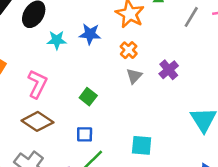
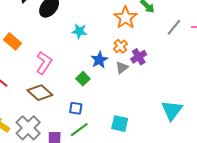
blue star: (90, 34) -> (99, 60), moved, turned 30
cyan star: (57, 40) -> (79, 31), moved
purple cross: (169, 70) -> (139, 57), moved

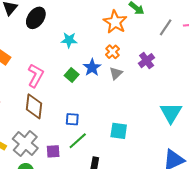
purple cross: (139, 57) -> (147, 61), moved
green square: (83, 79) -> (72, 75), moved
brown diamond: (40, 93) -> (34, 106), turned 60

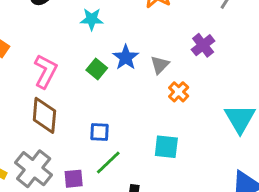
orange cross: (112, 52) -> (179, 92), moved

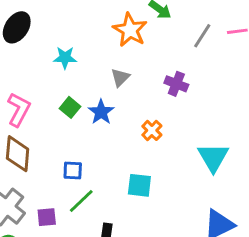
purple cross: (203, 45) -> (176, 84), turned -30
blue star: (126, 57) -> (101, 112), moved
gray triangle: (160, 65) -> (120, 77), moved

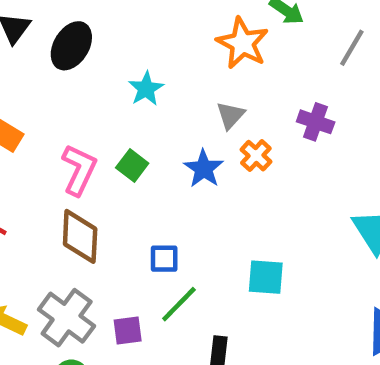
cyan star: (65, 58) -> (146, 89), turned -30
green square: (70, 107) -> (132, 166), moved
orange cross: (152, 130) -> (256, 156), moved

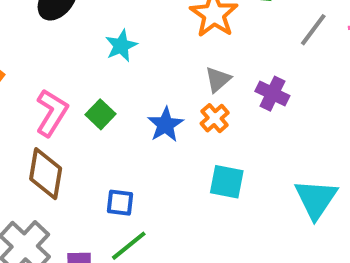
gray triangle: (230, 115) -> (218, 79), moved
cyan square: (266, 277) -> (227, 182), moved

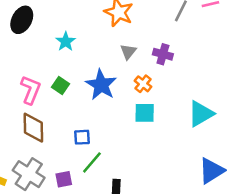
orange cross: (215, 118) -> (143, 84), moved
blue star: (165, 125) -> (101, 85), size x1.4
cyan triangle: (316, 199) -> (201, 114), turned 36

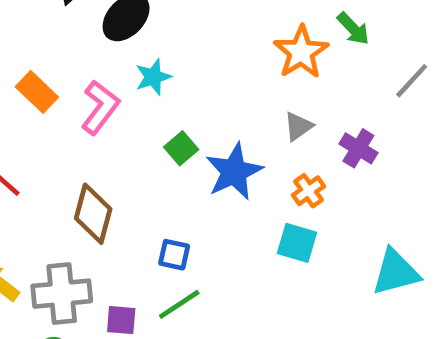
cyan star: (66, 42) -> (153, 77), moved
green square: (61, 86) -> (181, 148), moved
pink L-shape: (31, 90) -> (100, 107), moved
gray cross: (29, 174) -> (62, 294), turned 36

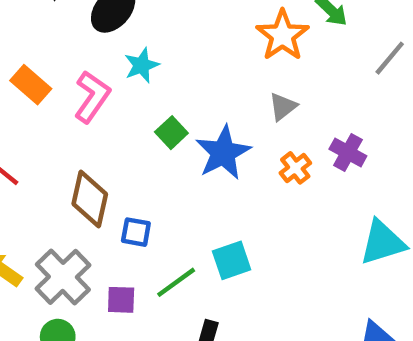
purple cross: (358, 148) -> (348, 152), moved
cyan square: (297, 243) -> (232, 260), moved, turned -33
blue square: (174, 255) -> (136, 232), moved
gray cross: (62, 294) -> (63, 277), turned -36

